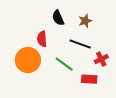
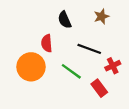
brown star: (85, 21) -> (102, 16), moved
red rectangle: (89, 79) -> (99, 88), turned 49

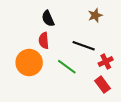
black semicircle: (65, 20) -> (48, 18), moved
red rectangle: (99, 88) -> (103, 85), moved

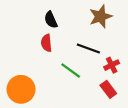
brown star: (95, 15) -> (101, 16), size x1.5
orange circle: (29, 63) -> (21, 89), moved

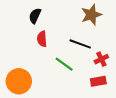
black semicircle: (51, 20) -> (35, 16), moved, turned 49
red rectangle: (108, 89) -> (98, 81), turned -63

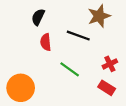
black line: (80, 44) -> (78, 36), moved
red rectangle: (98, 81) -> (107, 88), turned 42

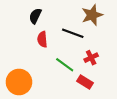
red cross: (110, 64) -> (91, 58), moved
red rectangle: (107, 88) -> (85, 82), moved

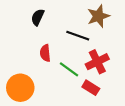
red semicircle: (42, 39) -> (45, 53), moved
red cross: (91, 58) -> (97, 62), size x1.5

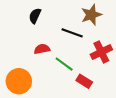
red semicircle: (45, 53) -> (42, 49), turned 84
red cross: (97, 62) -> (101, 52), moved

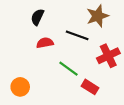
red semicircle: (42, 49) -> (45, 43), moved
orange circle: (19, 81) -> (20, 87), size x0.7

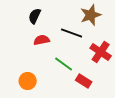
red cross: (108, 56) -> (101, 52), turned -30
orange circle: (20, 87) -> (28, 81), moved

